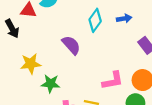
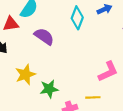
purple semicircle: (71, 45) -> (44, 36), moved

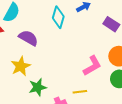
yellow star: (25, 74) -> (21, 66), moved

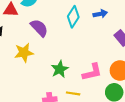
green star: (38, 87) -> (60, 69), moved, turned -30

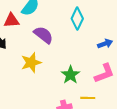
blue arrow: (100, 14) -> (105, 44), moved

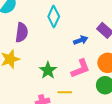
purple semicircle: (43, 35) -> (22, 32), turned 60

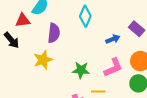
green star: (48, 70) -> (81, 70), turned -30

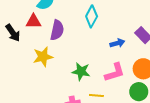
red triangle: (23, 20) -> (33, 21), moved

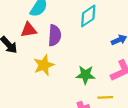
cyan diamond: (92, 16) -> (88, 16), turned 35

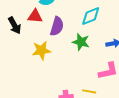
green star: (86, 75) -> (81, 42), moved

